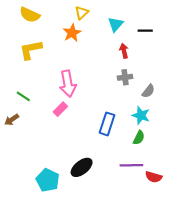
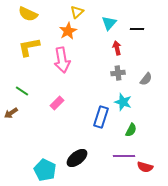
pink arrow: (68, 84) -> (62, 60), moved
gray semicircle: (148, 91) -> (146, 79), moved
cyan star: (141, 115) -> (123, 102), moved

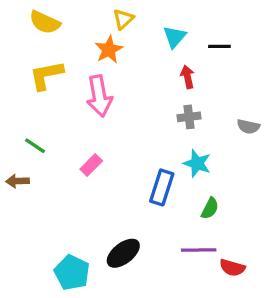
gray semicircle: (146, 79) -> (248, 127), moved, turned 64
brown arrow: (11, 113) -> (17, 181), turned 32

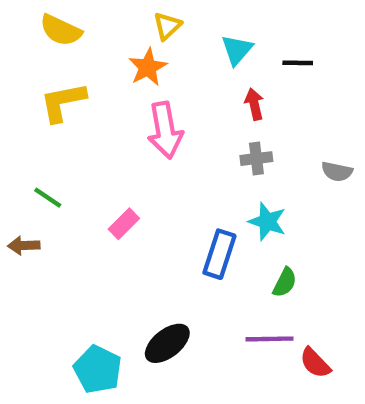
pink arrow: (99, 96) -> (165, 130), moved
red semicircle: (232, 268) -> (315, 363), turned 30

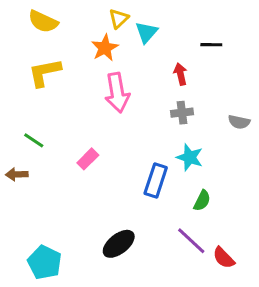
cyan triangle: (237, 50) -> (146, 32), moved
purple line: (269, 339) -> (191, 241), turned 44
cyan pentagon: (98, 369) -> (45, 262), moved

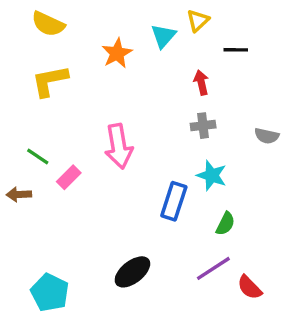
yellow triangle: (119, 18) -> (198, 21), moved
pink arrow: (117, 93) -> (119, 146), moved
pink rectangle: (88, 159) -> (69, 177), moved
purple line: (191, 241) -> (213, 268), turned -76

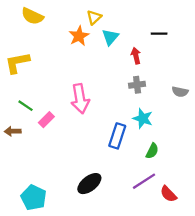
yellow triangle: (198, 21) -> (94, 17), moved
cyan triangle: (163, 36) -> (110, 37), moved
yellow L-shape: (50, 81) -> (17, 63), moved

